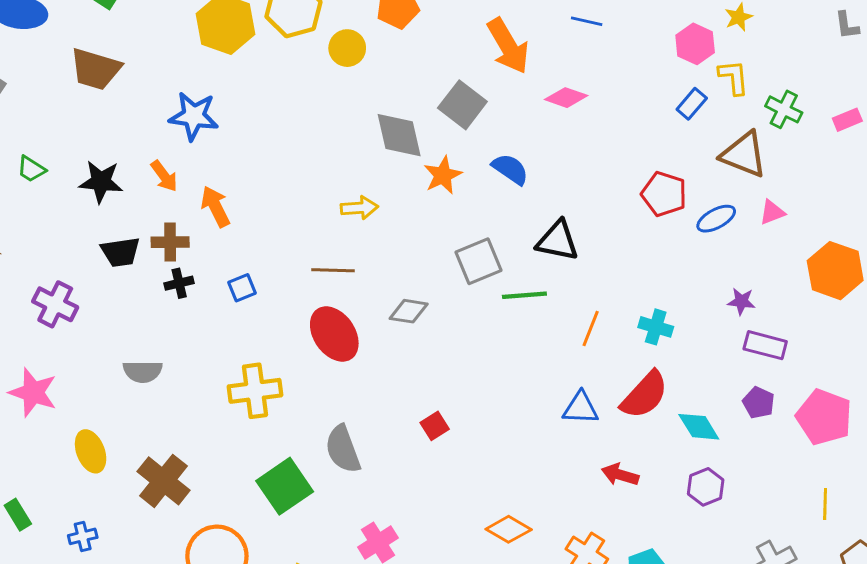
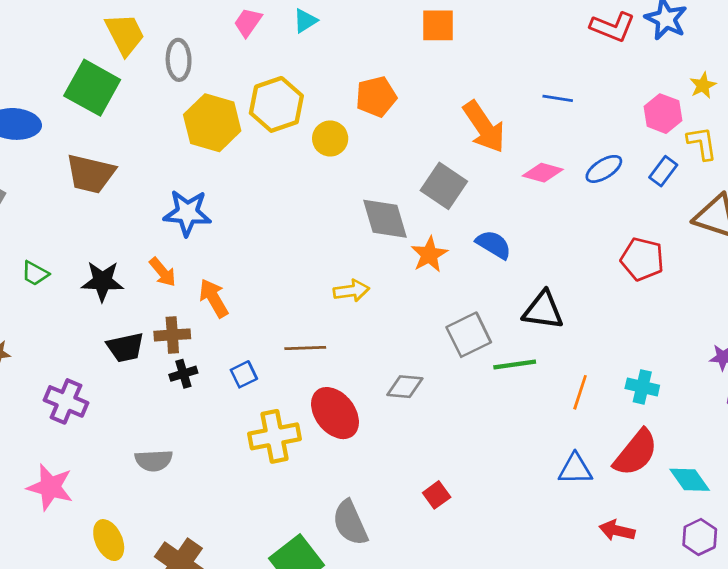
blue ellipse: (716, 219) -> (604, 169), moved
brown line: (333, 270) -> (305, 348), moved
yellow cross: (255, 391) -> (274, 436), moved

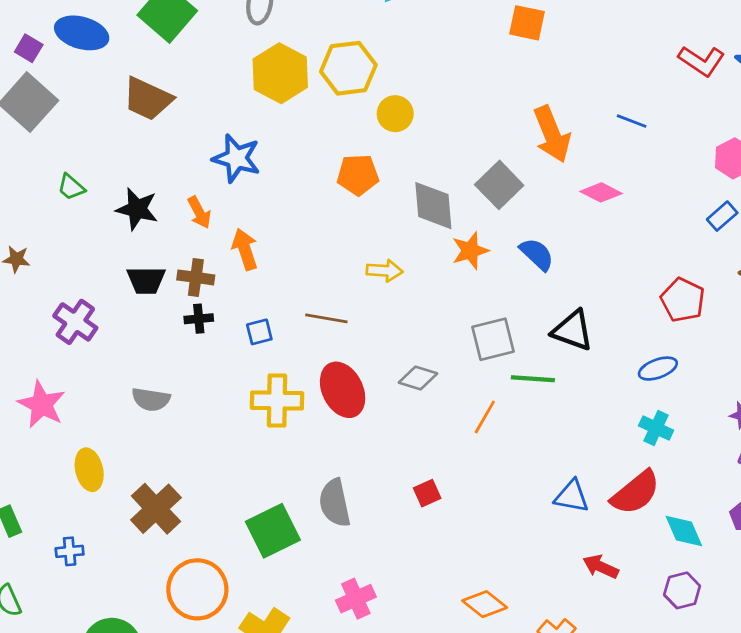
orange pentagon: (376, 97) -> (358, 175), moved
blue ellipse: (604, 169) -> (658, 369), moved
orange line: (580, 392) -> (485, 417), moved

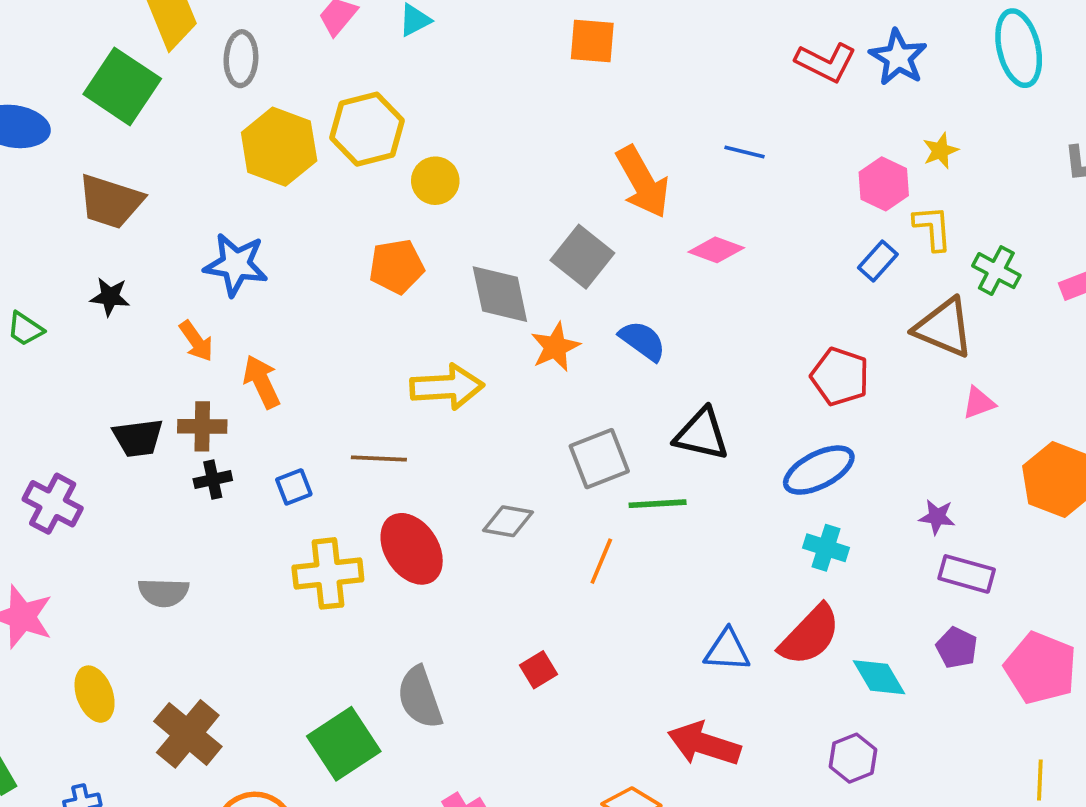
black star: (137, 209) -> (110, 297), moved, size x0.7
yellow arrow: (385, 271) -> (447, 387), size x1.5
blue ellipse: (658, 369) -> (819, 470), size x1.4
red arrow: (601, 567) -> (704, 744), moved, size x1.5
purple hexagon: (682, 590) -> (853, 758), moved

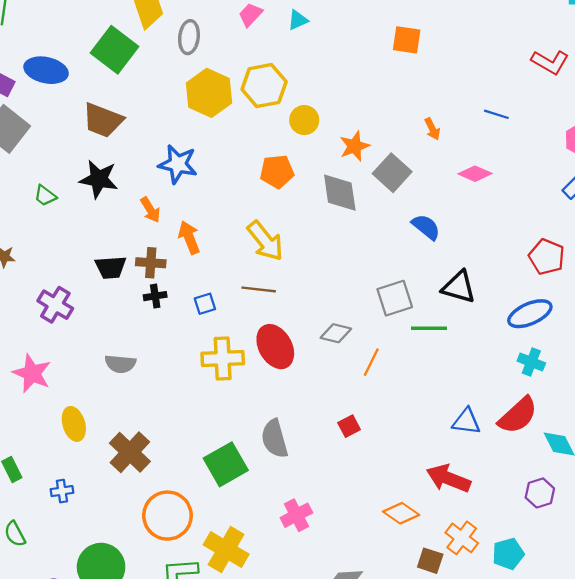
orange arrow: (643, 182) -> (432, 129), size x0.5
black star: (110, 297) -> (99, 179), size x1.6
orange star: (555, 347) -> (355, 146), moved
yellow arrow: (447, 387) -> (265, 241), moved, turned 51
orange line: (601, 561) -> (371, 362), moved

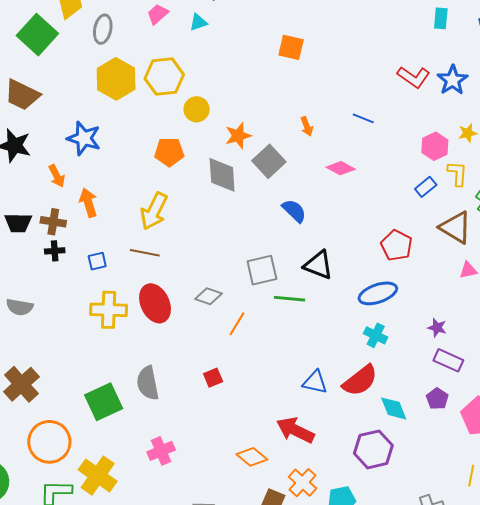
yellow arrow: (265, 241) -> (154, 211), turned 60
purple hexagon: (540, 493) -> (373, 449), size x1.5

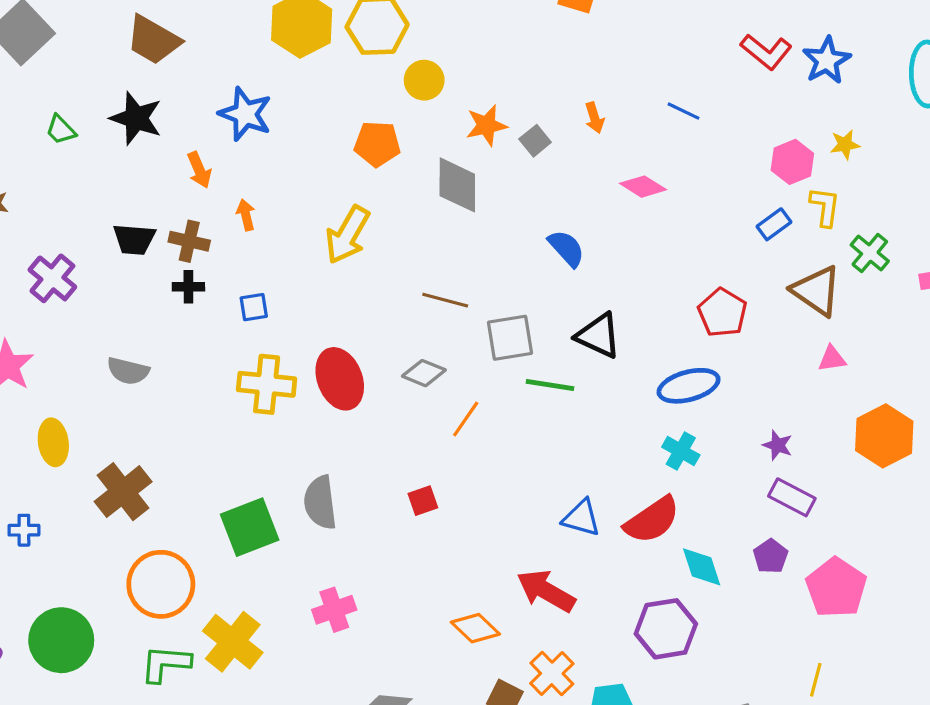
gray square: (269, 161) -> (535, 141), moved, size x0.6
orange arrow: (88, 203) -> (246, 215), size x0.7
brown line: (145, 253) -> (445, 300), moved

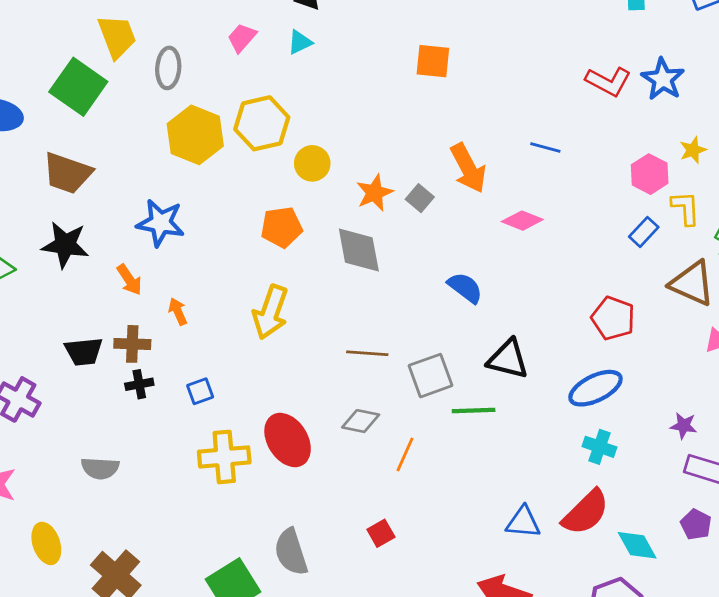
orange arrow: (595, 118) -> (468, 168), size x1.8

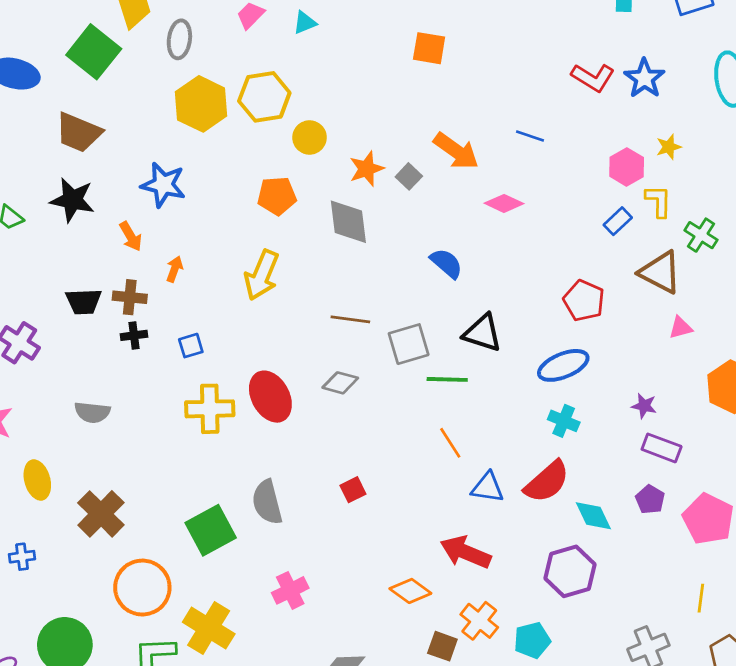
orange arrow: (468, 168) -> (456, 151), turned -30
orange arrow: (178, 311) -> (174, 269), turned 40
orange line: (405, 454) -> (450, 443), moved, turned -60

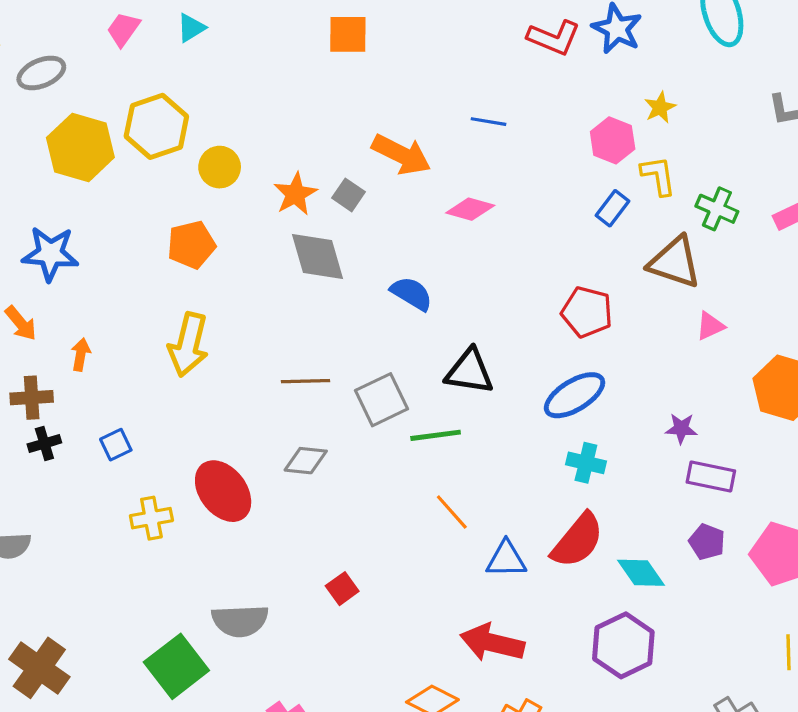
gray ellipse: (179, 39) -> (41, 73), turned 69
gray diamond: (348, 222) -> (318, 256), moved
yellow cross: (210, 409) -> (151, 518), size x0.7
gray semicircle: (267, 502) -> (240, 621), turned -69

